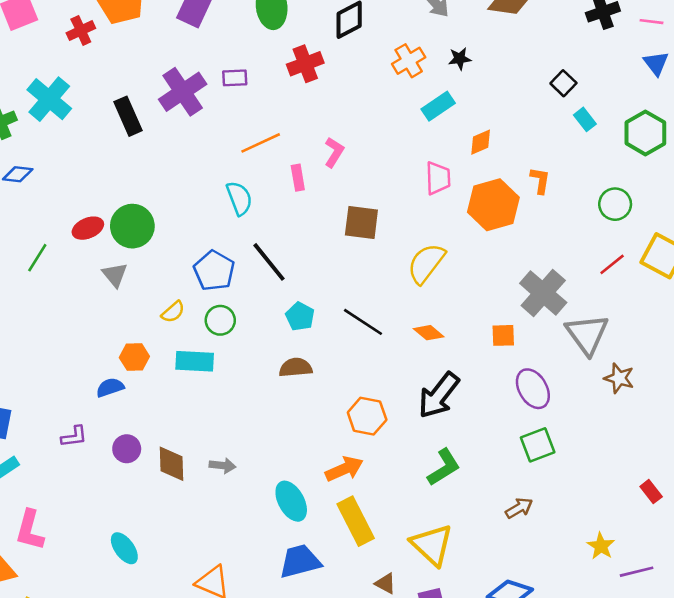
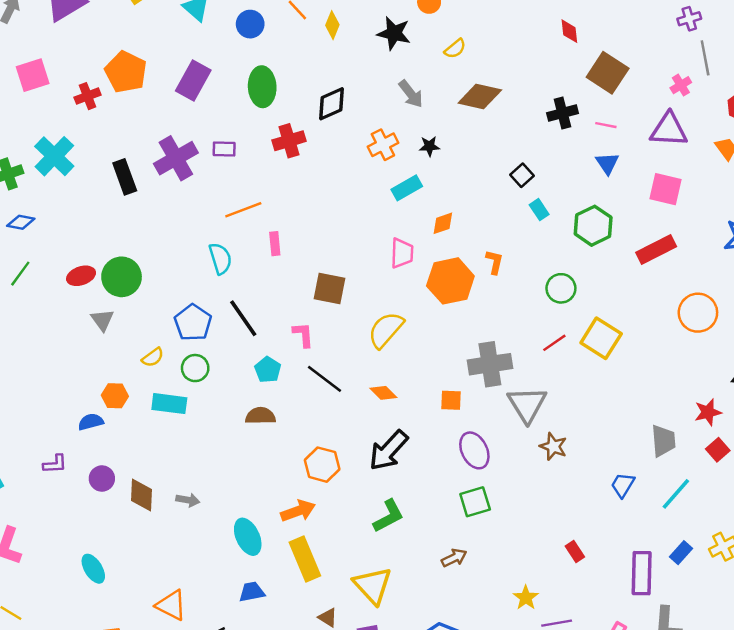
pink L-shape: (334, 152) -> (303, 335), moved, turned -40
green line: (37, 258) -> (20, 274), moved
gray cross: (543, 293) -> (490, 364), turned 36
blue trapezoid: (300, 561) -> (252, 592), size x0.7

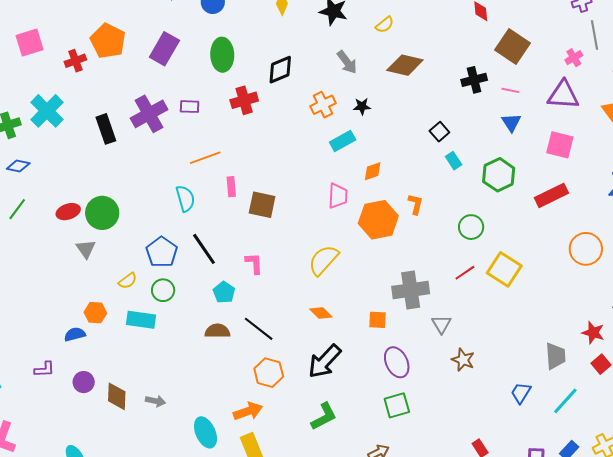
brown square: (330, 288) -> (262, 205), moved
black line: (325, 379) -> (259, 329), moved
gray triangle: (527, 404) -> (441, 324), size x0.6
red star: (708, 412) -> (593, 333), turned 30

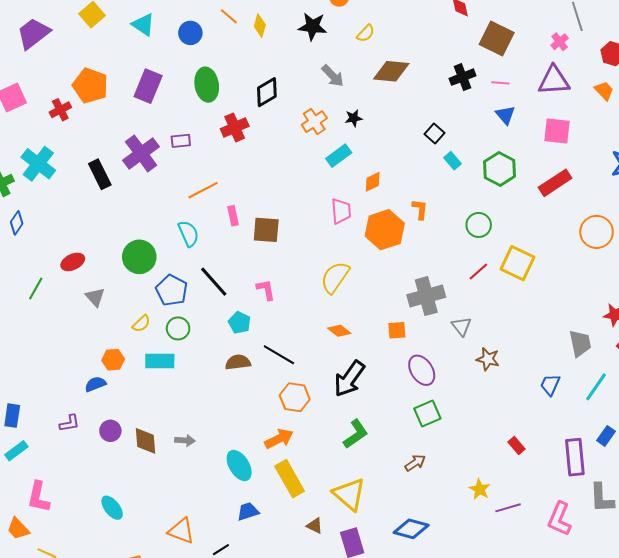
blue diamond: (18, 166) -> (17, 223), turned -60
green line: (17, 209) -> (36, 289), moved
green circle: (102, 213) -> (139, 257), moved

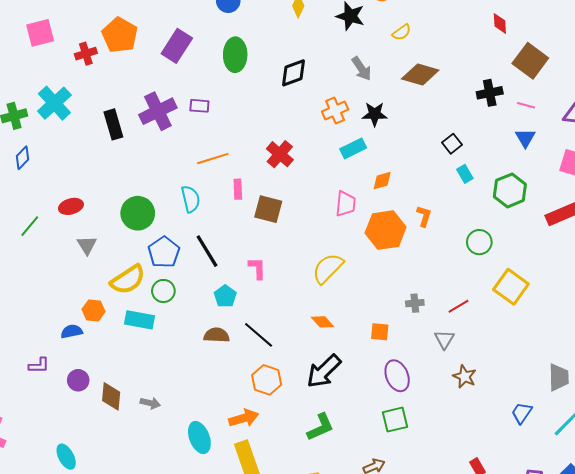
black star: (354, 118) -> (375, 114), size x1.4
red cross: (235, 127) -> (280, 154), moved, turned -36
red line: (478, 272) -> (458, 306), moved
gray cross: (426, 296) -> (415, 303), size x0.5
yellow semicircle: (141, 324) -> (128, 280), size x1.8

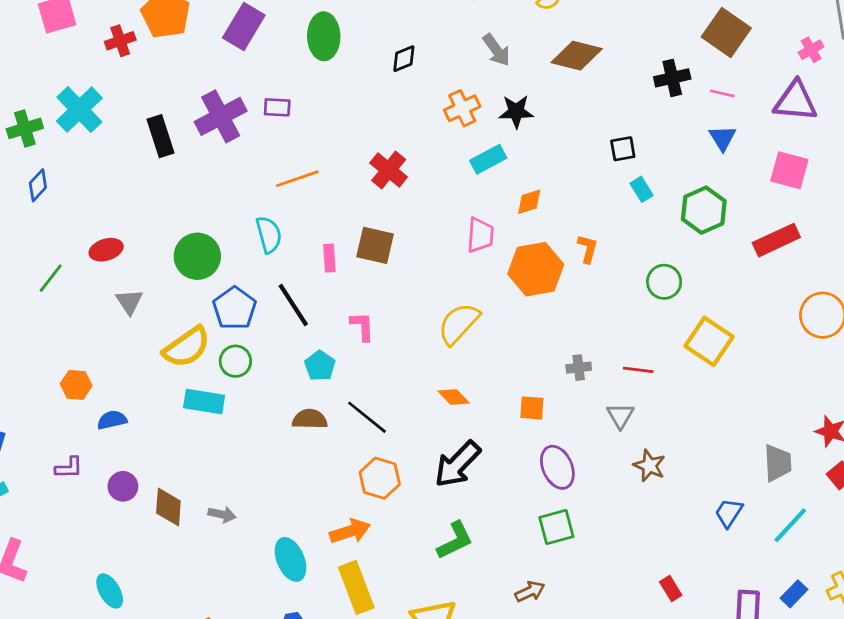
black diamond: (293, 73) -> (404, 59), size x0.7
black square: (452, 144) -> (623, 149), turned 30
pink rectangle: (238, 189) -> (329, 258), moved
red line: (458, 306) -> (638, 370), turned 40
orange hexagon: (94, 310) -> (76, 385), moved

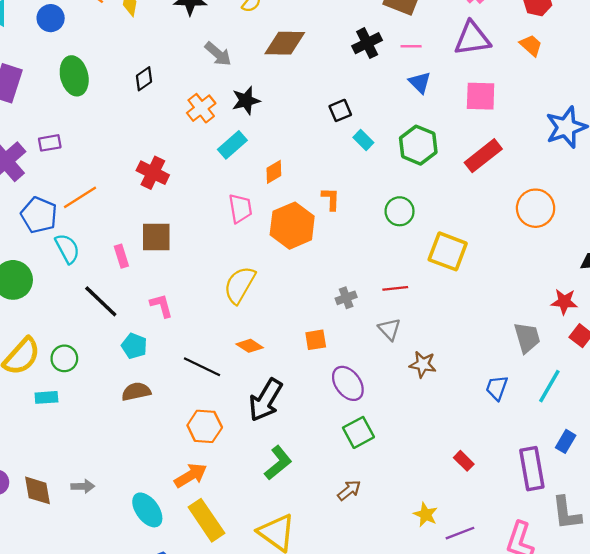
blue pentagon: (235, 308) -> (39, 215), moved
cyan rectangle: (204, 402) -> (46, 397), size x0.7
black line: (367, 417) -> (202, 367), moved

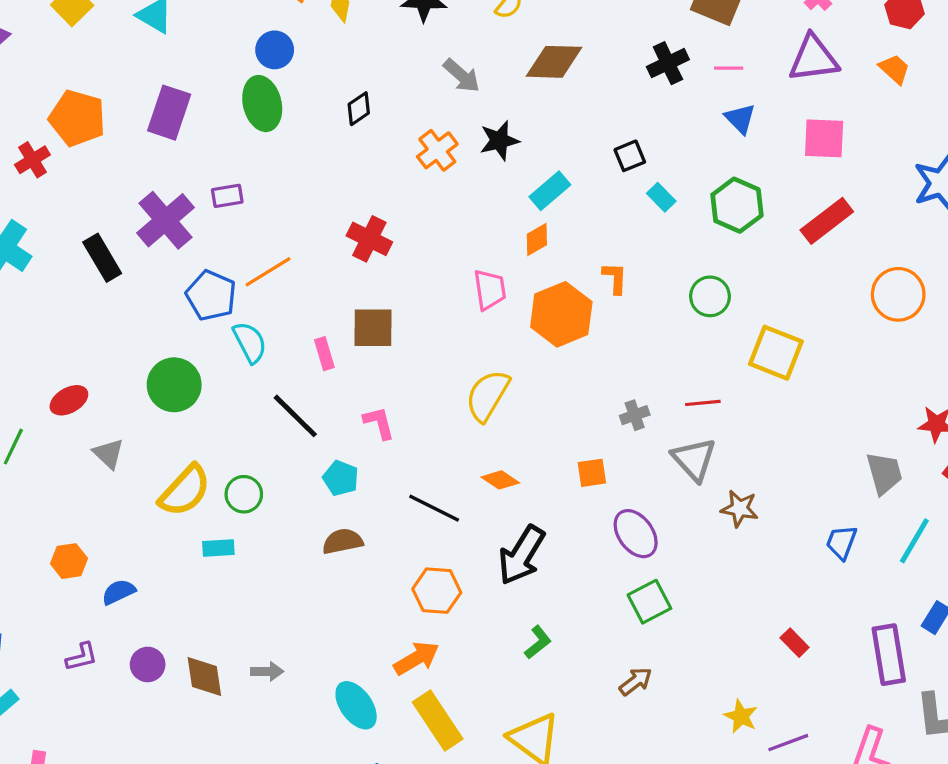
blue circle: (51, 18) -> (275, 50), moved
cyan rectangle: (232, 145) -> (550, 191), moved
gray triangle: (389, 329) -> (694, 459), size x1.4
green L-shape: (278, 463) -> (538, 642), size x0.7

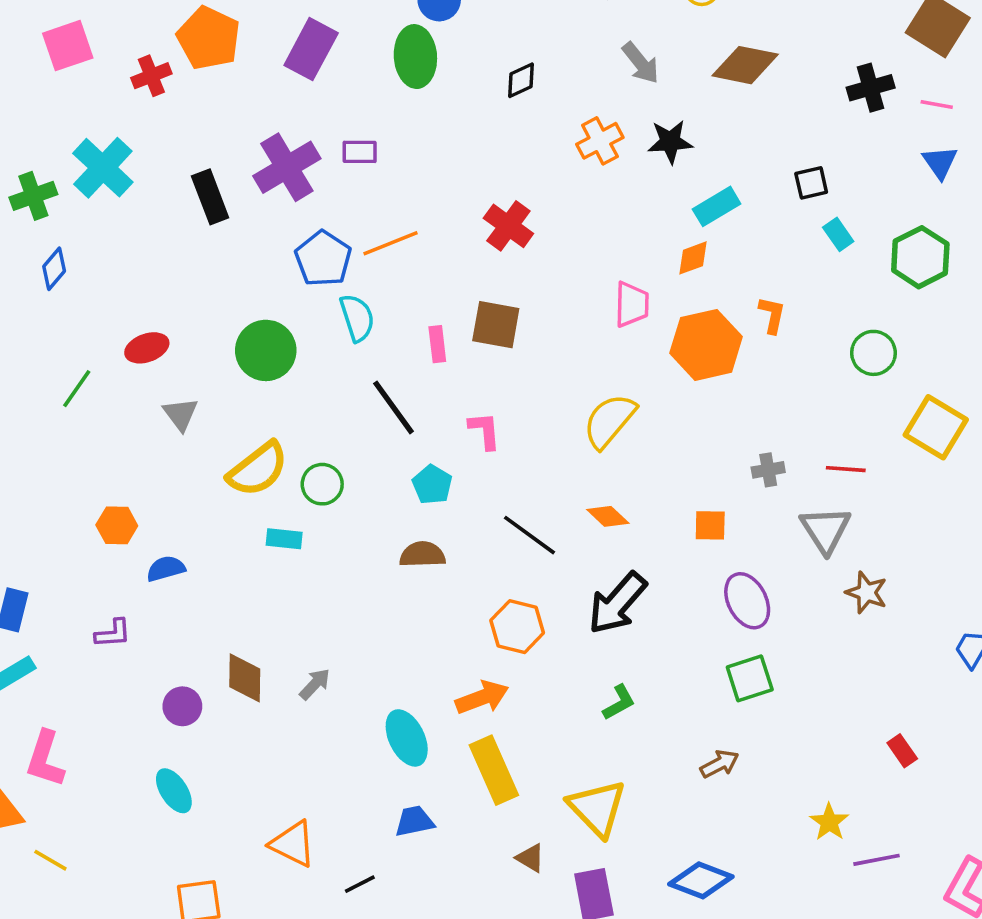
purple circle: (148, 664) -> (182, 706), moved
gray arrow: (267, 671) -> (315, 684), turned -56

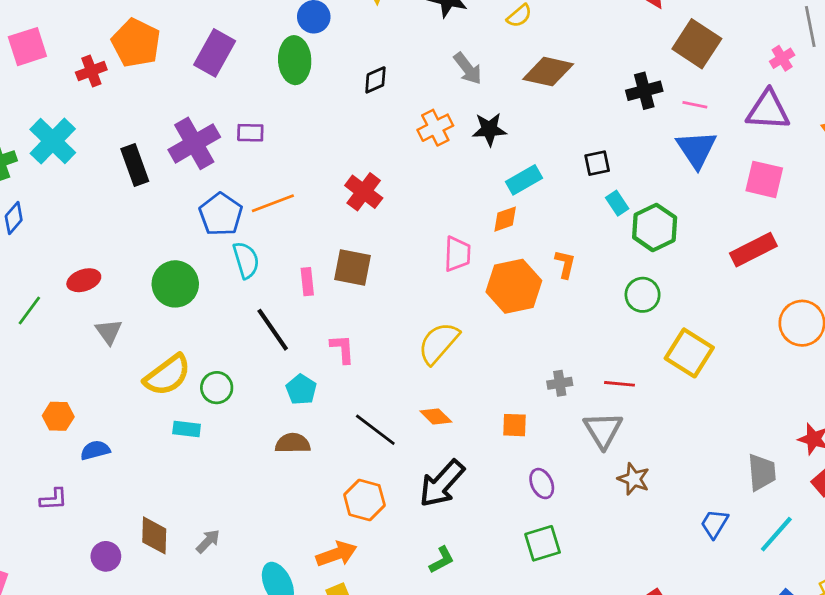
blue triangle: (940, 162) -> (696, 149), size x1.5
green hexagon: (920, 257) -> (655, 227), moved
purple ellipse: (747, 601) -> (542, 484), size x0.7

